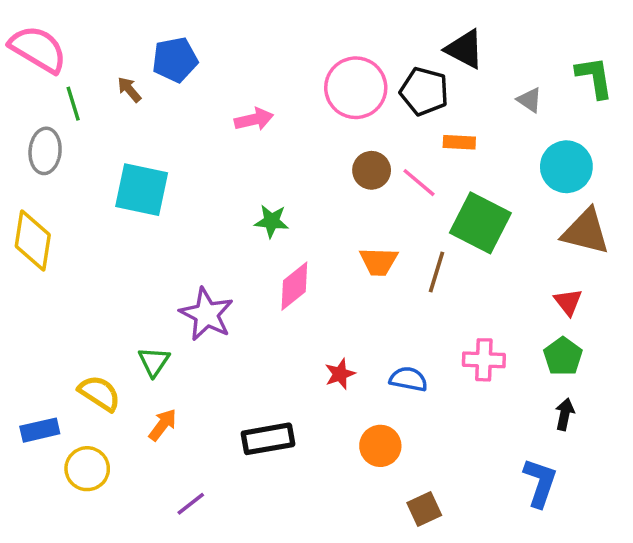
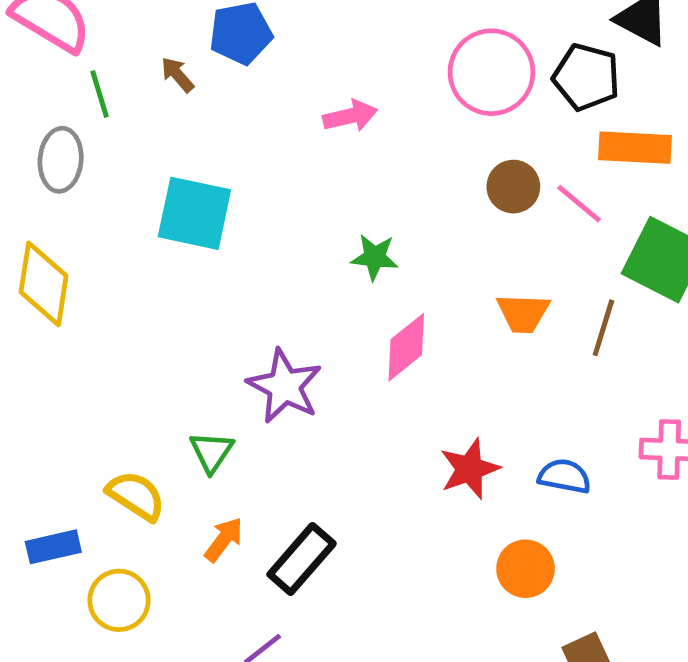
orange rectangle: (459, 142) -> (635, 148), size x1.6
red star: (340, 374) -> (470, 469), size x1.4
black rectangle: (268, 439) -> (302, 559), moved, turned -39

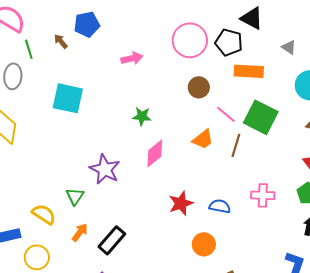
pink line: (579, 204) -> (226, 114), moved
orange trapezoid: (523, 313) -> (203, 139), turned -40

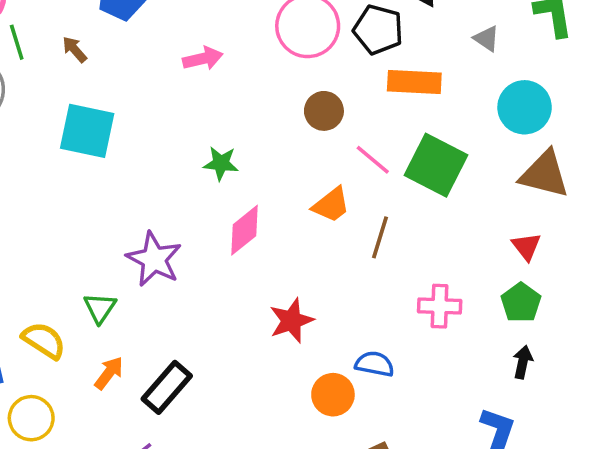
brown arrow: (61, 41) -> (75, 49), moved
brown line: (236, 145) -> (380, 237), moved
blue semicircle: (220, 206) -> (375, 364), moved

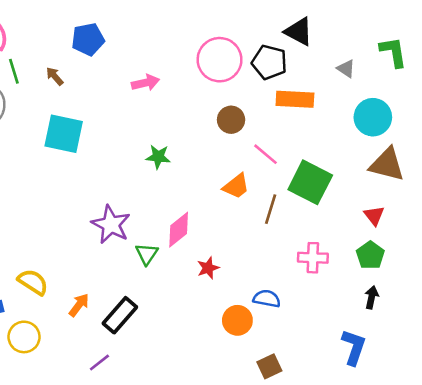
green square: (436, 165) -> (310, 182), moved
pink diamond: (244, 230) -> (179, 230), moved
green triangle: (100, 308) -> (147, 254), moved
red star: (291, 321) -> (208, 268), size x0.7

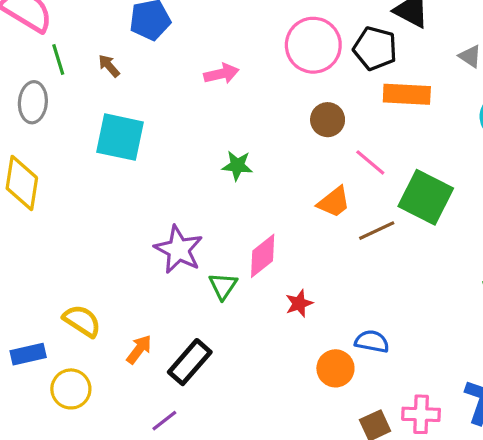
brown line: (271, 209) -> (377, 231), turned 48
pink cross: (313, 258) -> (421, 414), moved

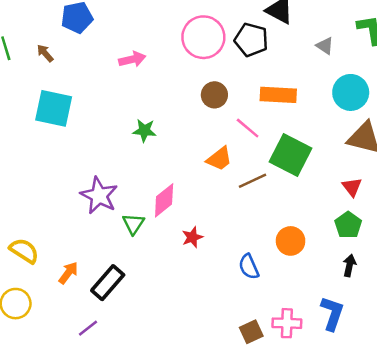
orange rectangle: (407, 94) -> (278, 95), moved
blue semicircle: (372, 341) -> (249, 267), turned -125
orange circle: (335, 368) -> (291, 241), moved

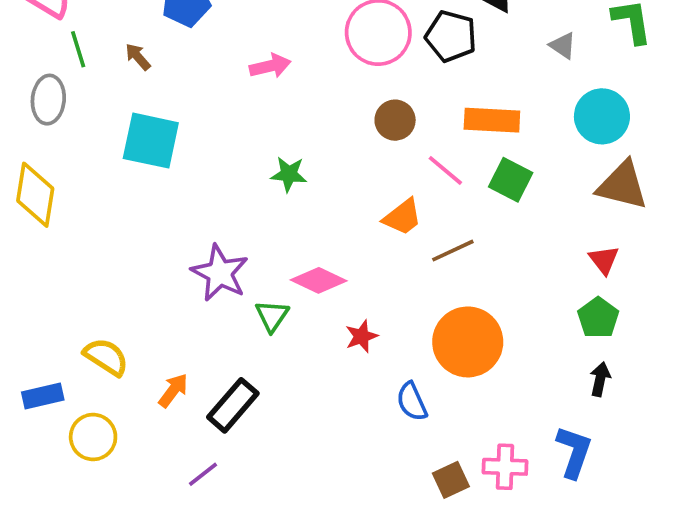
green square: (291, 155) -> (511, 180), moved, size x0.7
pink diamond: (164, 200) -> (319, 280), turned 64
orange circle: (291, 241) -> (468, 342), moved, size x1.6
blue semicircle: (249, 267) -> (412, 402), moved

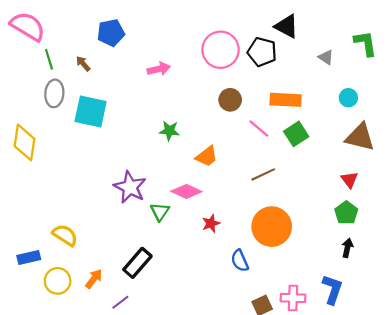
gray ellipse: (48, 100) -> (54, 93), moved
cyan circle: (602, 116) -> (348, 98), size x0.6
green square: (511, 180) -> (296, 134), turned 30
orange trapezoid: (402, 217) -> (207, 156), moved
orange arrow: (173, 390) -> (94, 279), moved

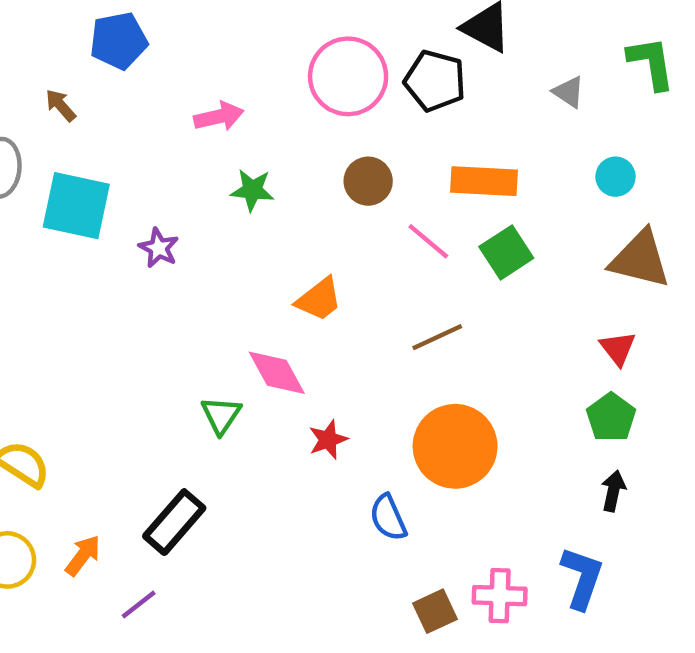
green star: (169, 131) -> (252, 190), moved
purple star: (130, 187) -> (159, 248), moved, size x0.6
pink diamond: (186, 191) -> (277, 373), turned 36

